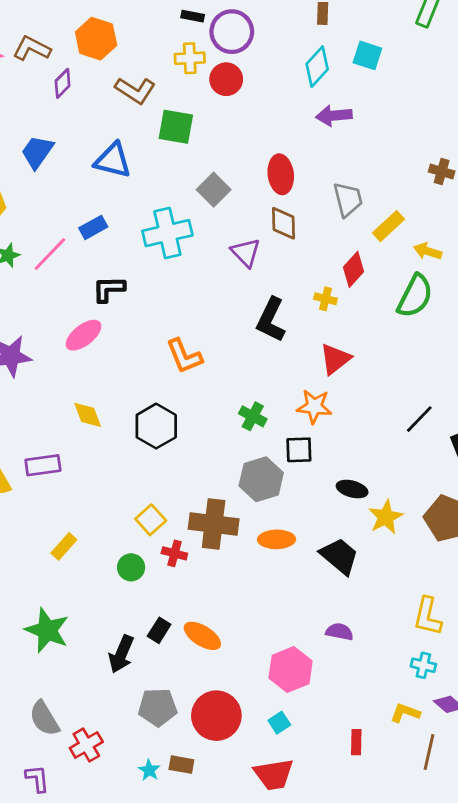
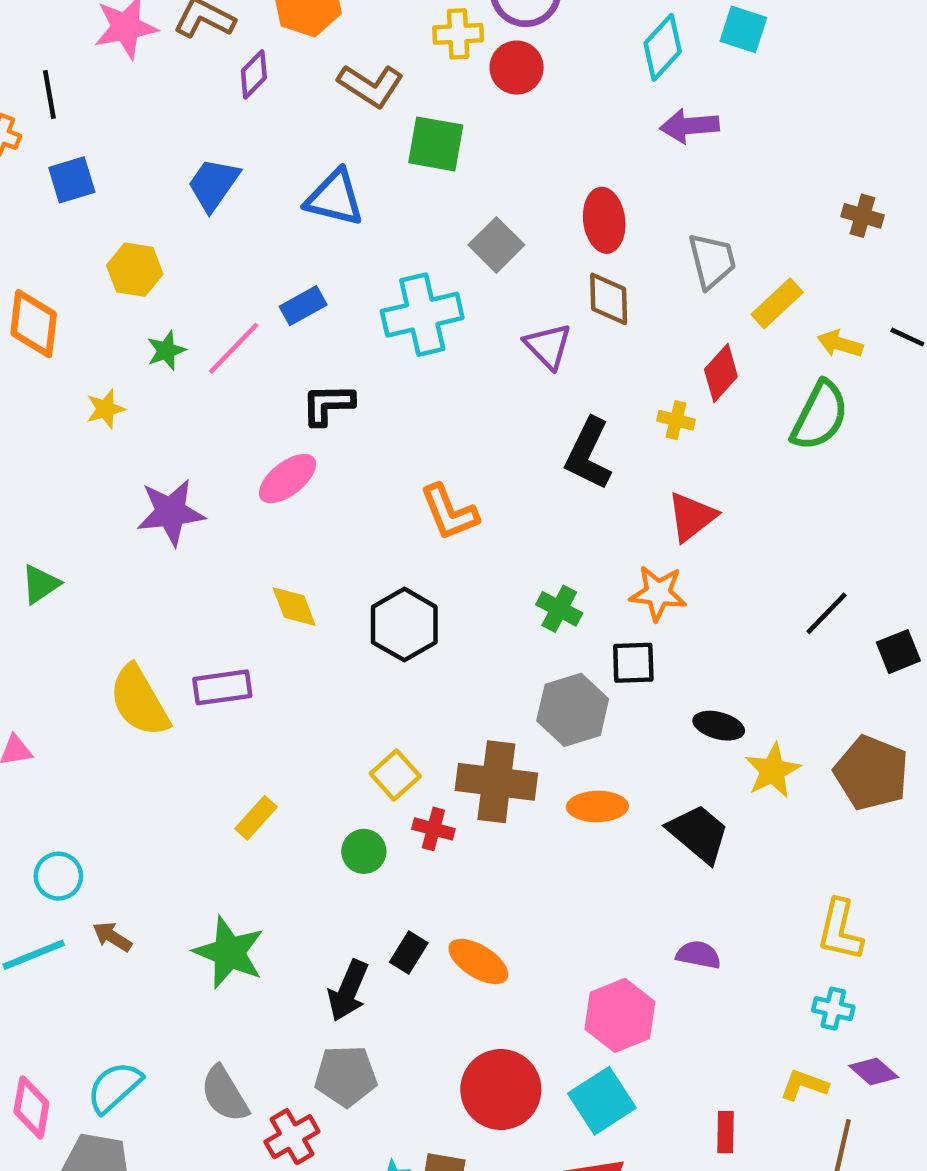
gray pentagon: (158, 707) -> (346, 1076), moved
cyan square: (279, 723) -> (602, 1101), size x1.8

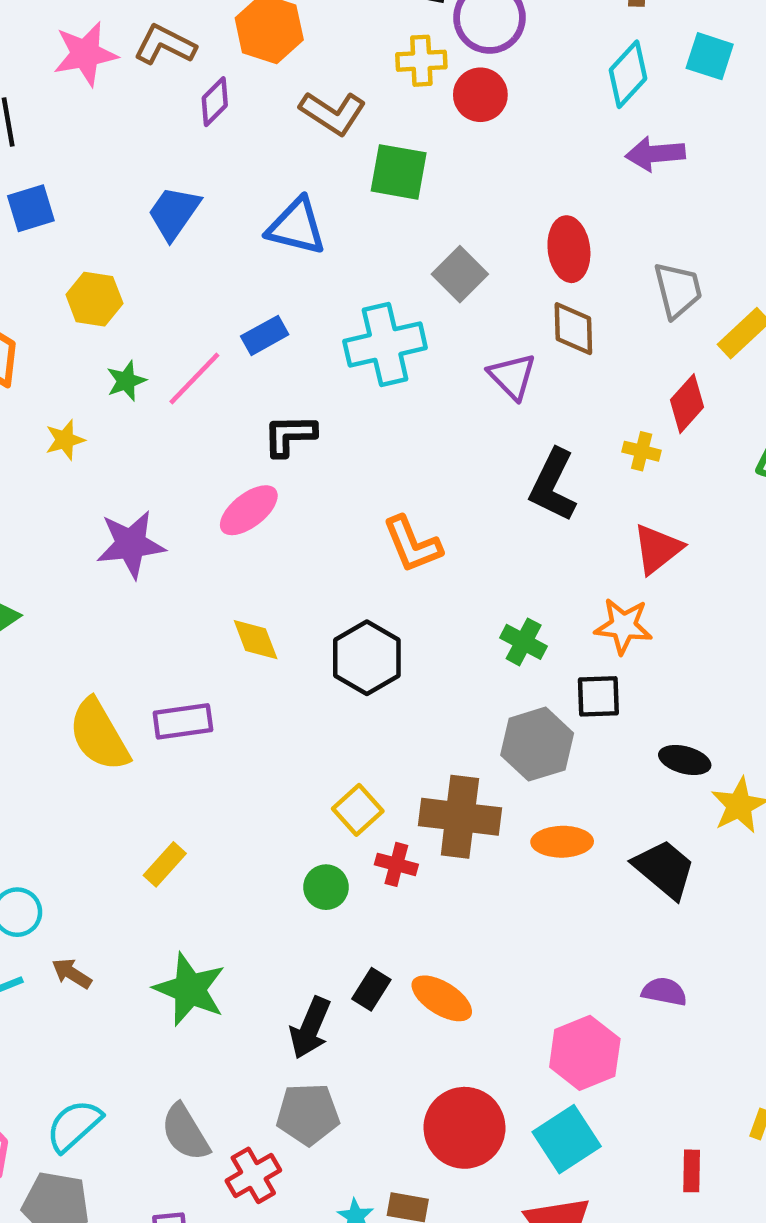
yellow rectangle: (256, 818) -> (165, 864), moved

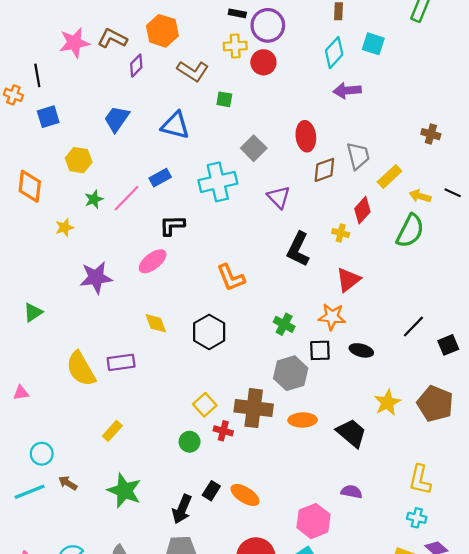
green square: (399, 172) -> (224, 99), size x0.6
brown diamond: (573, 329) -> (324, 170), moved, turned 72
black ellipse: (685, 760) -> (361, 350), moved

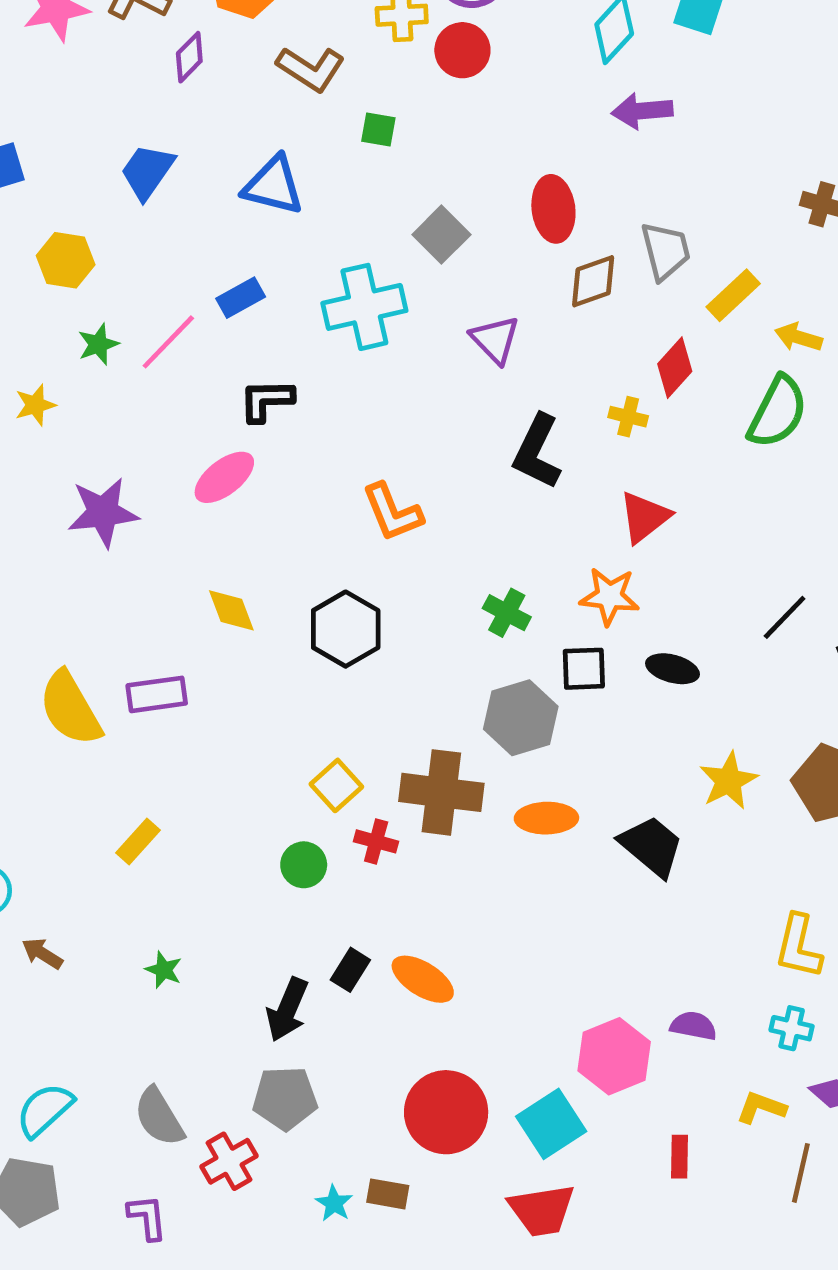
green star: (124, 491) -> (164, 970), size x0.5
purple semicircle: (352, 492) -> (694, 1026), moved
pink hexagon: (313, 521) -> (614, 1056), moved

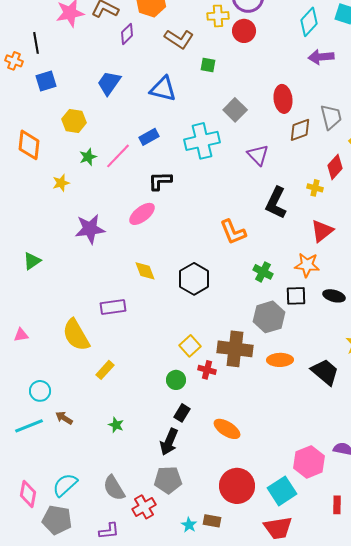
orange L-shape: (392, 512) -> (233, 232), moved
yellow semicircle: (70, 708) -> (76, 335), moved
black rectangle: (350, 970) -> (182, 413), moved
purple L-shape: (147, 1217) -> (109, 531), turned 90

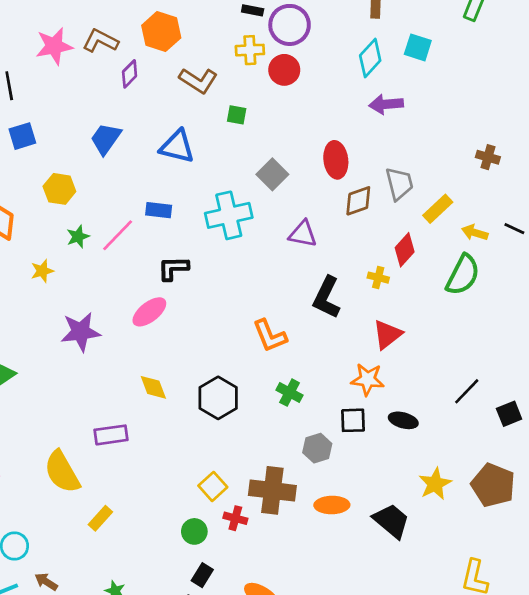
blue rectangle: (149, 137) -> (159, 210), turned 36
purple triangle: (258, 155) -> (303, 234), turned -35
green cross: (263, 272) -> (290, 393), moved
gray hexagon: (269, 317) -> (317, 448), size x0.7

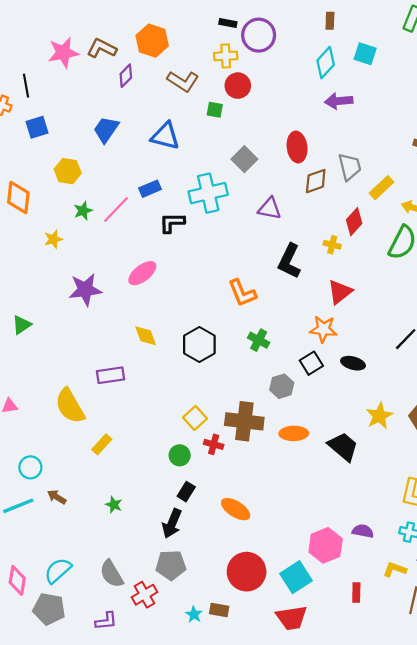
red circle: (284, 70) -> (238, 86), moved
blue rectangle: (159, 210) -> (150, 189), turned -30
black L-shape: (173, 268) -> (172, 223), moved
black square: (353, 420) -> (311, 363), turned -30

